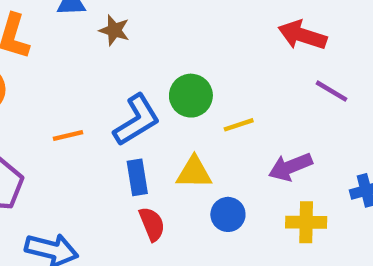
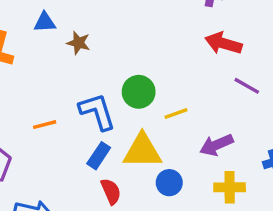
blue L-shape: (137, 120) -> (97, 112), turned -75
yellow triangle: (194, 172) -> (142, 151), size x1.4
blue rectangle: (137, 177) -> (99, 156), turned 44

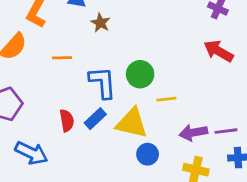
purple line: (247, 86) -> (226, 131), moved, turned -50
orange line: (45, 125) -> (62, 58), moved
red semicircle: (111, 191) -> (67, 121), moved

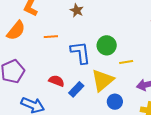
blue rectangle: (95, 119) -> (76, 89), moved
red semicircle: (67, 121) -> (56, 81), turned -56
yellow triangle: (132, 123) -> (103, 80), turned -50

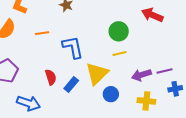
green circle: (107, 45) -> (119, 31), moved
red semicircle: (56, 81) -> (51, 77), turned 56

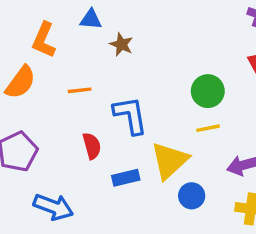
red semicircle: (51, 77) -> (92, 146), moved
blue rectangle: (71, 85) -> (126, 178), turned 35

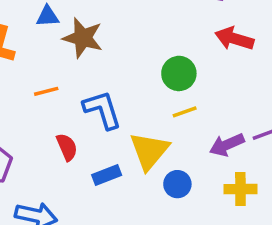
brown star: (121, 44) -> (83, 38), size x1.6

